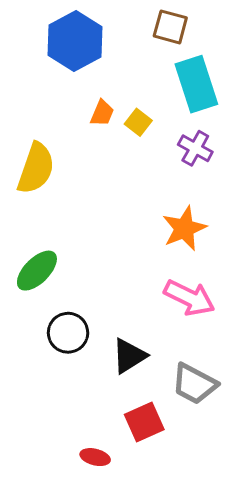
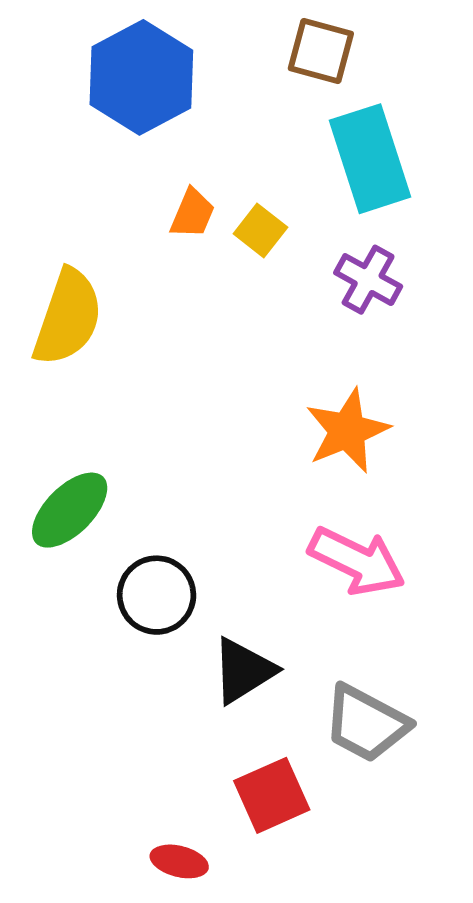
black circle: (68, 333) -> (157, 595), moved

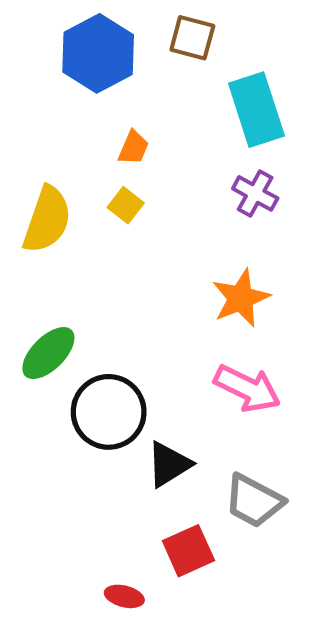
brown square: (321, 51) -> (192, 38), moved
yellow square: (260, 230) -> (126, 205), moved
black circle: (157, 595) -> (109, 412), size x1.4

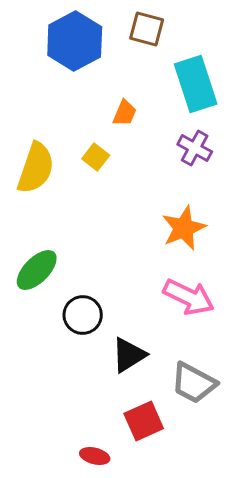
orange trapezoid: (133, 148) -> (125, 113), moved
black circle: (109, 412) -> (83, 315), size x0.7

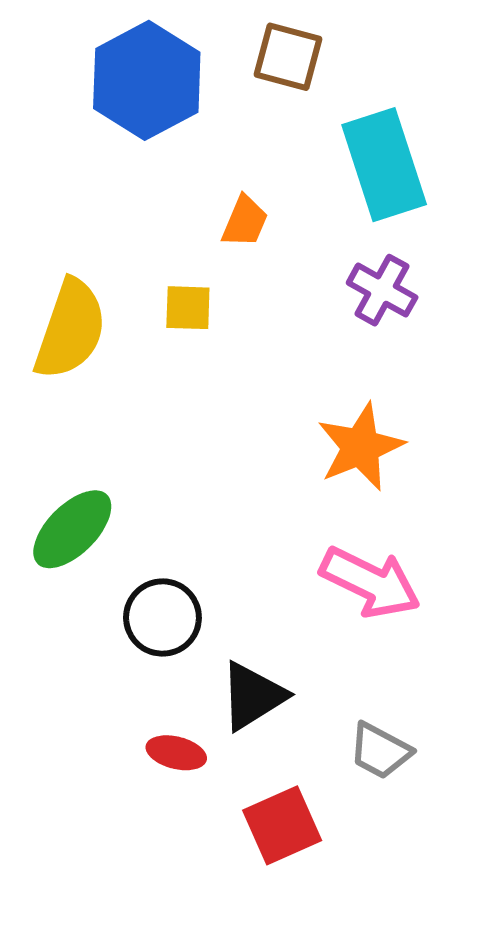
yellow square: (96, 157) -> (188, 308), turned -36
gray trapezoid: (194, 383) -> (380, 751), size x0.7
red ellipse: (95, 456) -> (176, 753), moved

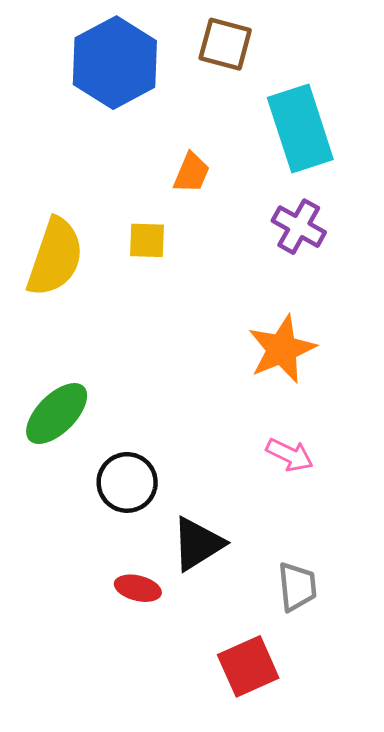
pink arrow: (370, 582) -> (290, 455), size x0.6
gray trapezoid: (380, 751) -> (297, 587), turned -124
red square: (282, 825) -> (248, 666), moved

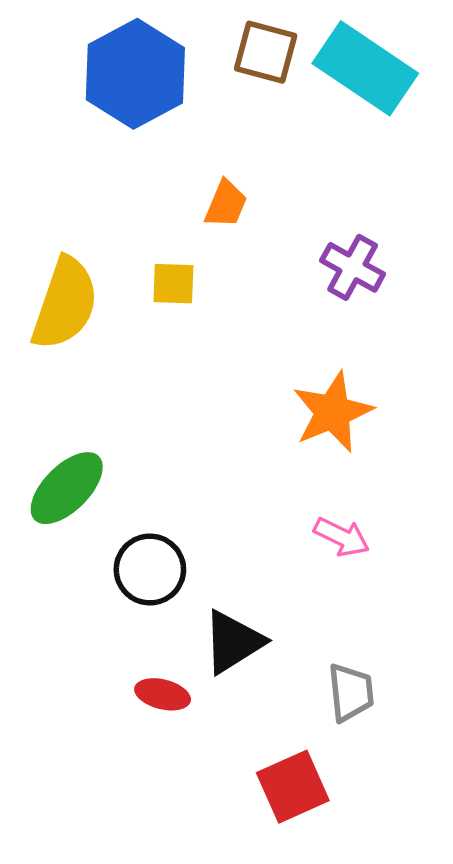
cyan rectangle: (300, 128) -> (365, 68), moved, turned -38

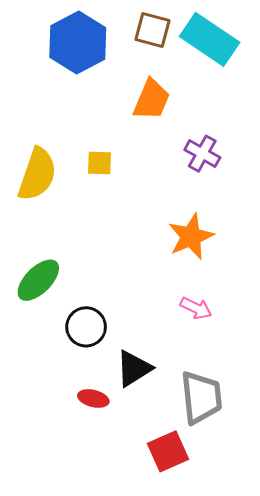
orange trapezoid: (226, 204) -> (151, 100), moved, size x1.5
gray trapezoid: (351, 693) -> (201, 397), size x1.6

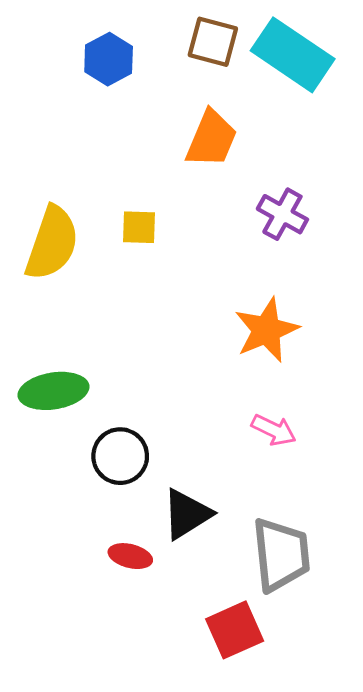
blue hexagon: (78, 42) -> (109, 59), size x0.6
green ellipse: (38, 280) -> (54, 391), turned 36

